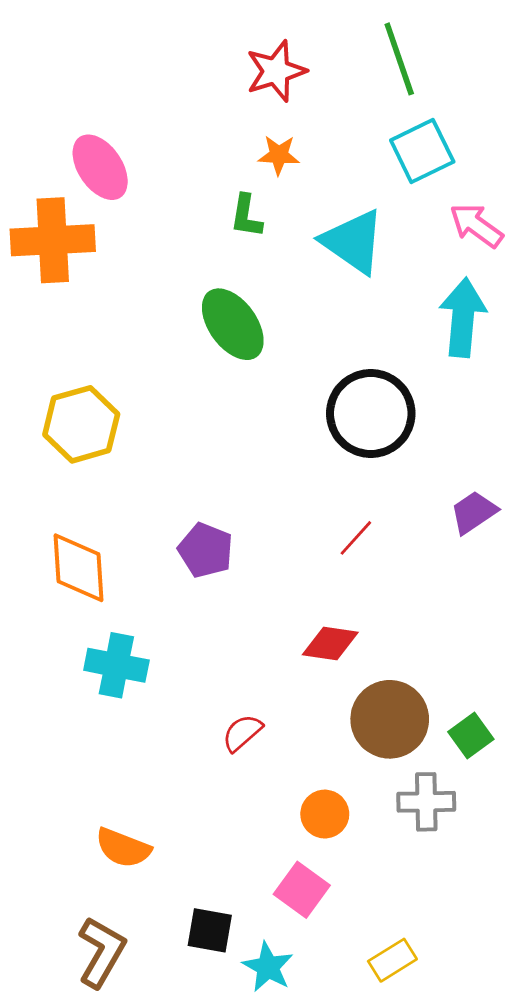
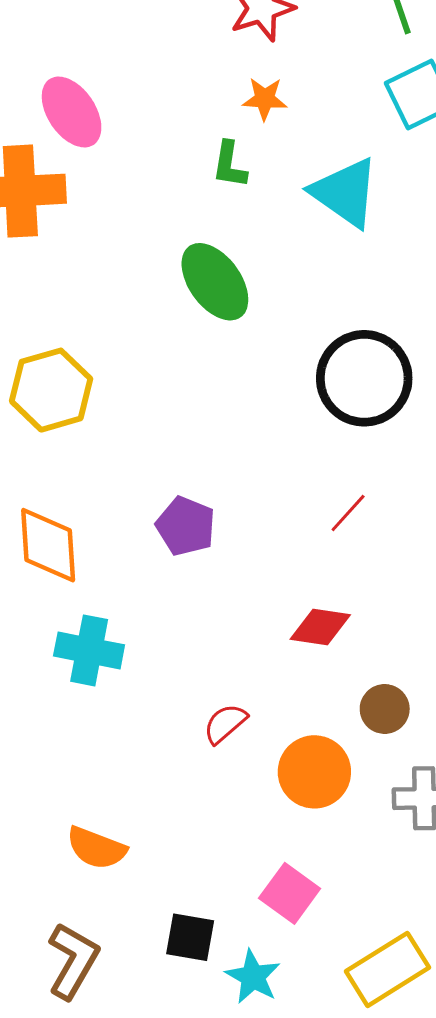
brown circle: (390, 719) -> (385, 709), size x0.6
orange circle: (325, 814) -> (314, 772), moved, size x1.4
yellow rectangle: (392, 960) -> (388, 969), size x1.6

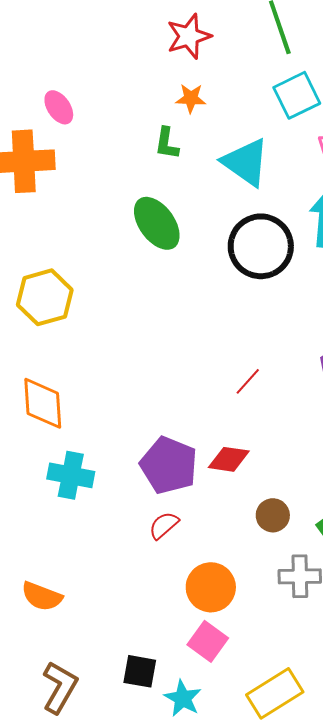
pink ellipse: (72, 112) -> (59, 107), size x0.7
black circle: (364, 378) -> (261, 246), moved
purple pentagon: (186, 526) -> (169, 465), moved, size x1.4
orange circle: (314, 772) -> (211, 587), moved
orange semicircle: (96, 848) -> (42, 596), moved

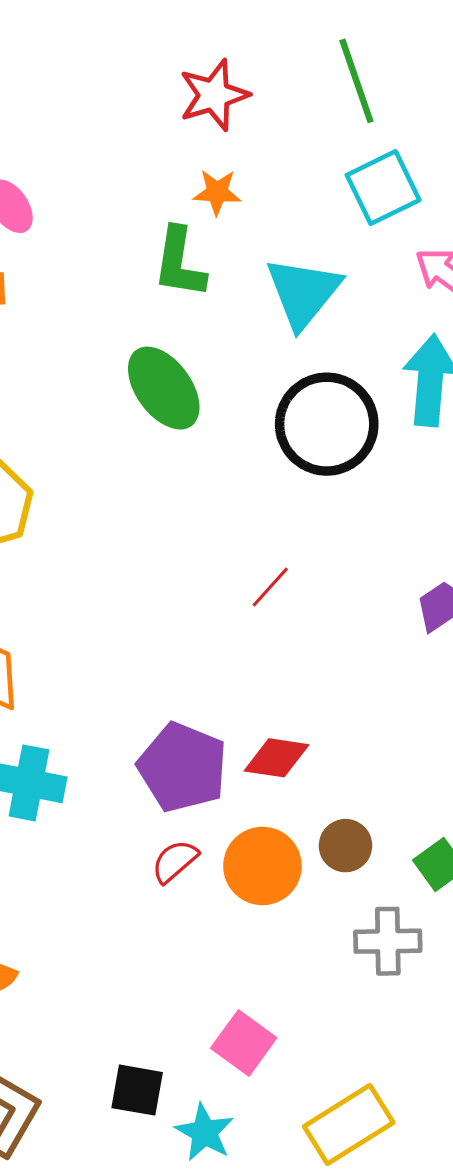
green L-shape: (167, 143) -> (179, 263), size x1.4
cyan triangle: (246, 162) -> (303, 292), turned 34
red line: (248, 381) -> (270, 587), moved
orange circle: (211, 587) -> (262, 866), moved

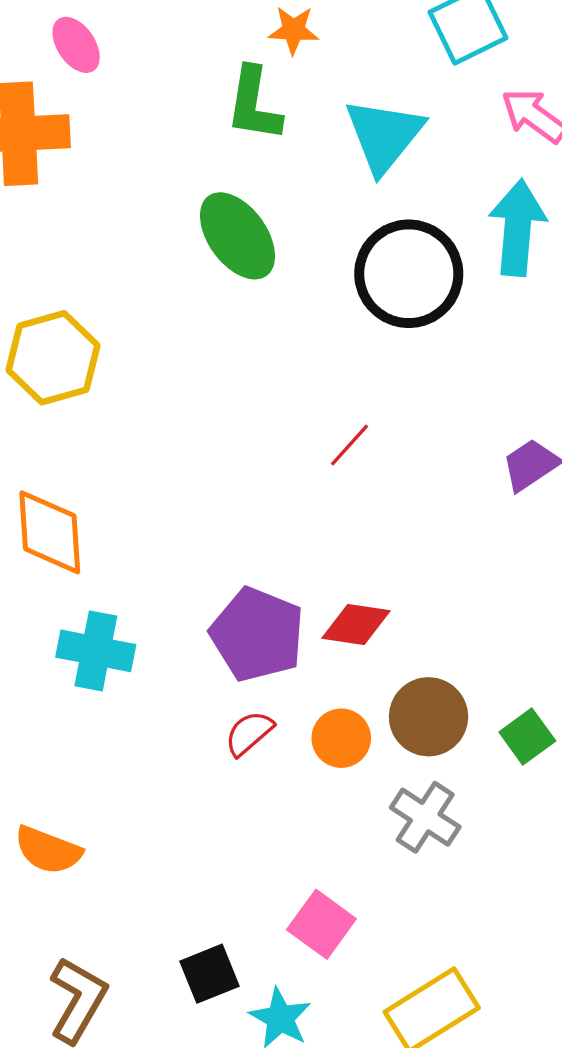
brown circle: (346, 846) -> (429, 717), size x1.4
orange circle: (262, 866) -> (341, 738), size x0.7
gray cross: (388, 941) -> (425, 817), moved, turned 34
black square: (137, 1090) -> (209, 974), turned -32

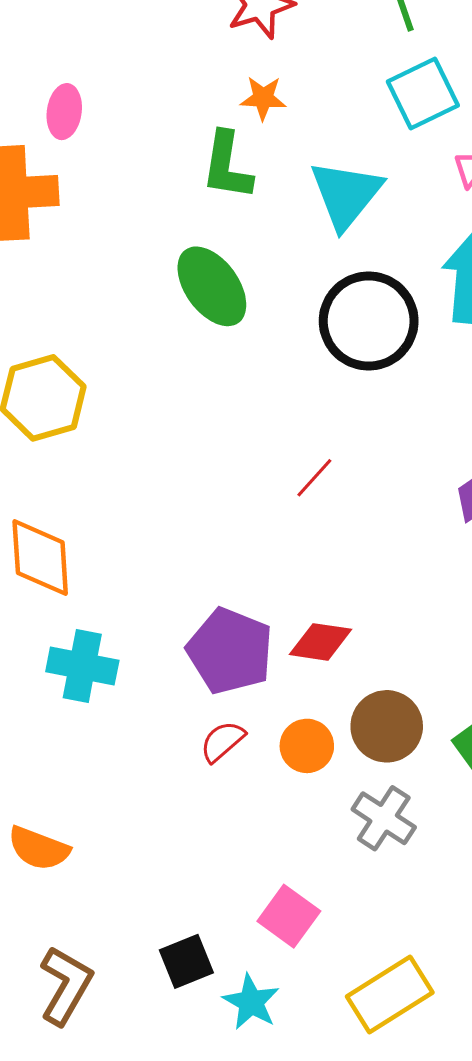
pink ellipse: (76, 45) -> (64, 112), turned 42

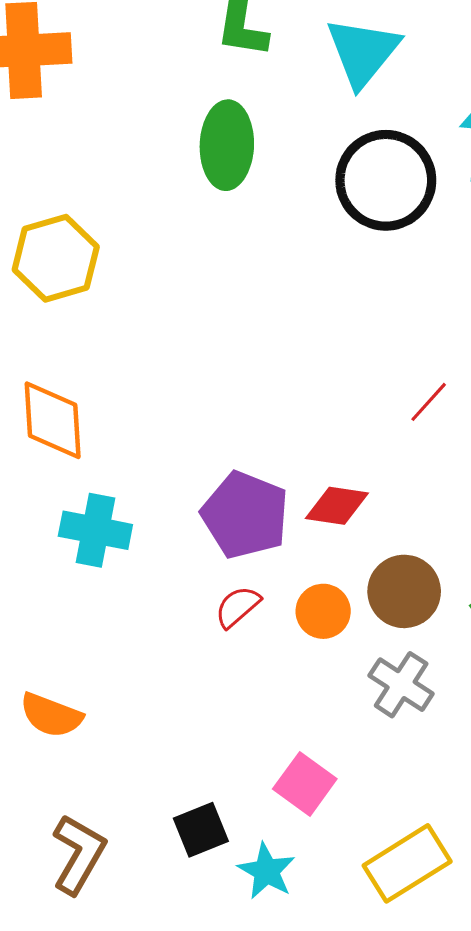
green ellipse: (212, 286) -> (227, 145), turned 38
red line: (314, 478) -> (429, 402), moved

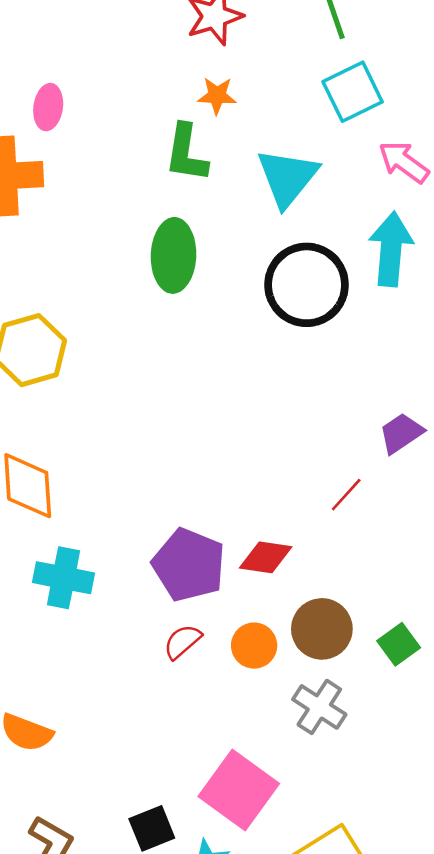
red line: (429, 402) -> (346, 495), moved
pink square: (305, 784) -> (239, 790), size x1.5

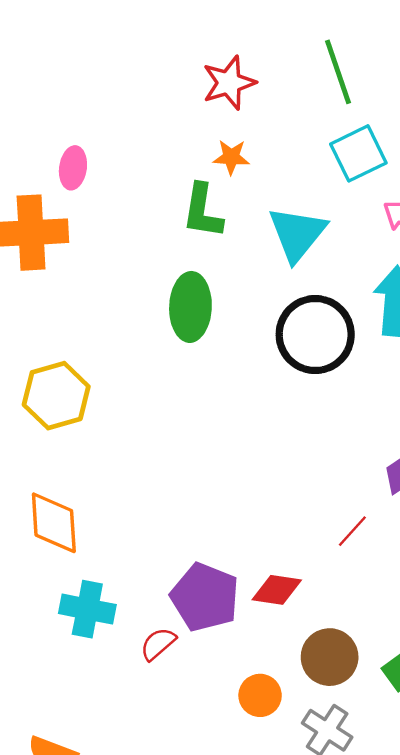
red semicircle: (182, 642) -> (158, 644), moved
orange circle: (254, 646) -> (260, 695), moved

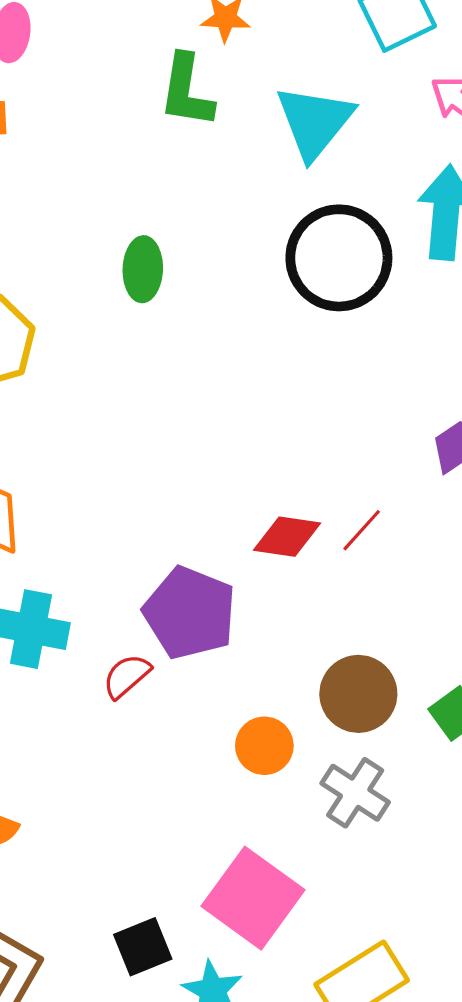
green ellipse: (190, 307) -> (143, 269), moved, size x0.7
red line: (352, 531) -> (362, 530), moved
red diamond: (277, 590) -> (287, 537), moved

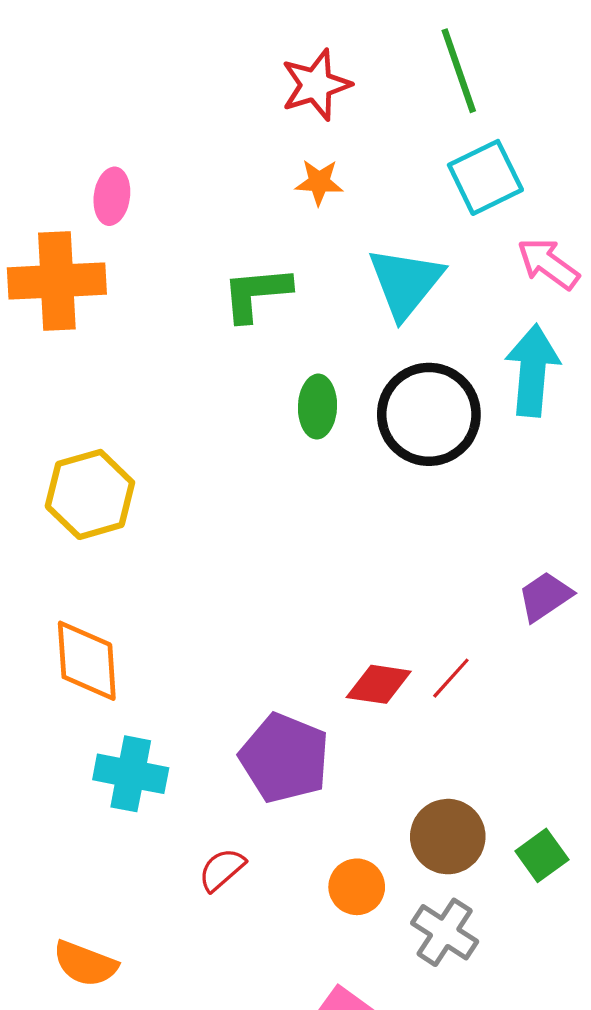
green L-shape: (187, 91) -> (256, 294), moved, turned 76
green ellipse: (143, 269) -> (317, 407), moved
red semicircle: (127, 676) -> (222, 870), moved

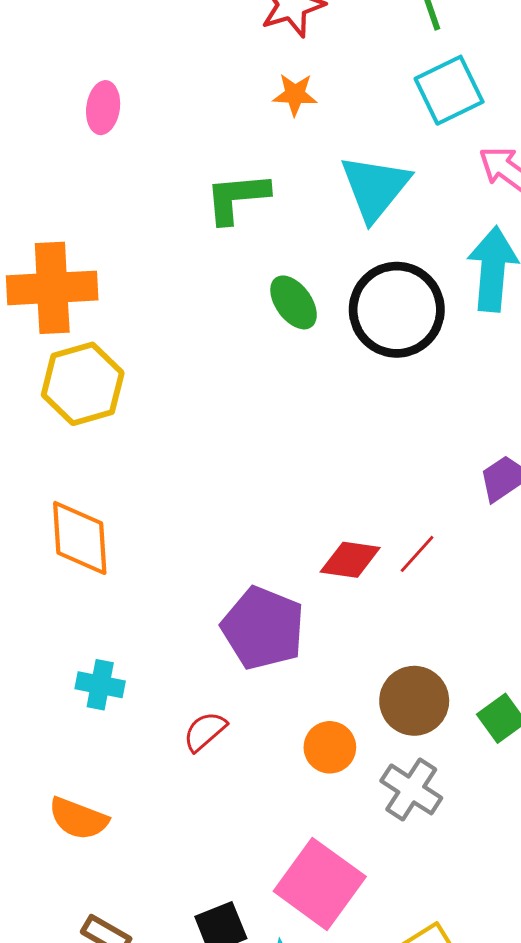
orange cross: (57, 281) -> (52, 288), moved
green ellipse: (317, 407) -> (294, 302), turned -38
cyan cross: (131, 774) -> (100, 685), moved, size x0.7

